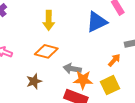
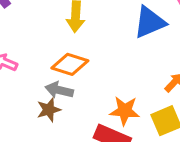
gray arrow: (72, 69) -> (59, 90), moved

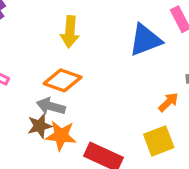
orange star: (125, 111) -> (61, 136), moved

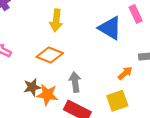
blue triangle: (145, 40) -> (110, 28), turned 50
gray arrow: (51, 106) -> (75, 82), moved, turned 66

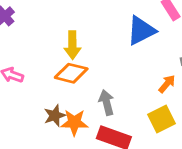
yellow arrow: (56, 20) -> (72, 45), moved
blue triangle: (110, 28) -> (141, 31), turned -50

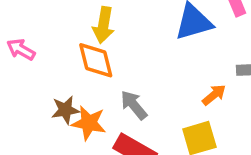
orange diamond: (71, 73) -> (96, 60), turned 52
gray arrow: (107, 103) -> (134, 105), turned -35

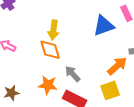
orange arrow: (214, 95) -> (117, 66), size x1.5
brown star: (65, 110) -> (11, 93), moved

